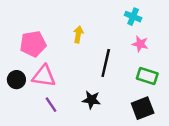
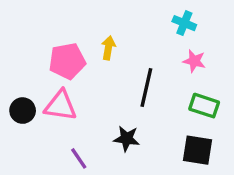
pink pentagon: (33, 44) -> (67, 61), moved
purple line: (51, 105) -> (79, 158), moved
black square: (143, 108) -> (198, 150), turned 30

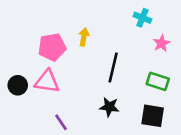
pink star: (194, 61) -> (162, 43), moved, turned 30
black star: (127, 139) -> (109, 107), moved

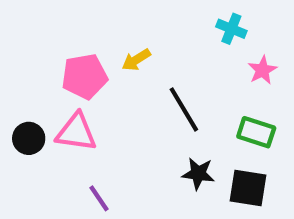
yellow arrow: (84, 37) -> (136, 60), turned -132
black line: (113, 67) -> (184, 109), turned -44
black star: (109, 107) -> (198, 174), moved

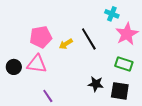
yellow arrow: (136, 60) -> (66, 44), moved
pink star: (262, 70) -> (127, 34), size x1.6
black line: (184, 109) -> (89, 39), moved

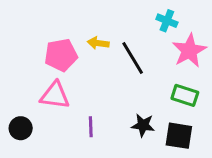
yellow arrow: (66, 44) -> (98, 43), moved, turned 40
black circle: (14, 67) -> (21, 128), moved
purple line: (48, 96) -> (91, 127), moved, turned 32

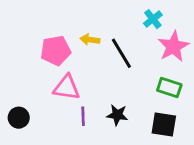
cyan cross: (167, 21) -> (153, 19), turned 30
pink triangle: (55, 95) -> (67, 88), moved
black star: (143, 125) -> (117, 115), moved

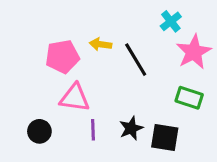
black star: (117, 115) -> (131, 128), turned -30
black circle: (19, 118) -> (39, 131), moved
black square: (164, 124) -> (165, 137), moved

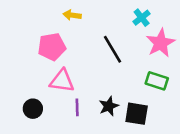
yellow arrow: (101, 44) -> (72, 15), moved

